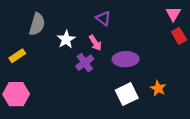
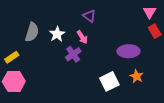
gray semicircle: (37, 24) -> (32, 32), moved
yellow rectangle: (17, 56) -> (12, 57), moved
purple ellipse: (126, 59) -> (129, 51), moved

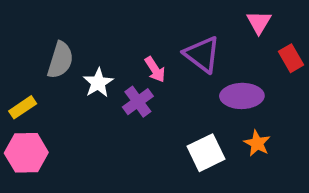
pink triangle: (150, 12) -> (259, 22), moved
purple triangle: (89, 16) -> (202, 54), moved, size x1.5
white star: (57, 34) -> (98, 83), moved

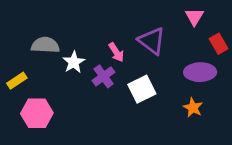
gray semicircle: (60, 60) -> (45, 45), turned -104
purple ellipse: (242, 96) -> (200, 72), moved
pink hexagon: (26, 153) -> (37, 113), moved
white square: (206, 153) -> (142, 89), moved

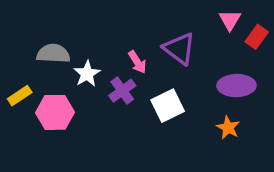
red rectangle: (219, 44) -> (257, 37), moved, turned 66
pink hexagon: (37, 113) -> (55, 112), moved

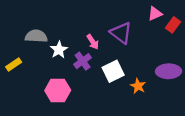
pink triangle: (230, 20) -> (155, 14), turned 35
purple ellipse: (237, 86) -> (169, 71), moved
pink hexagon: (55, 112) -> (58, 90), moved
orange star: (228, 128) -> (138, 86), moved

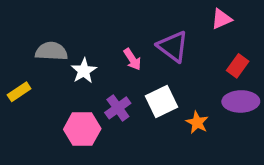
red rectangle: (173, 25) -> (238, 66), moved
purple cross: (83, 61) -> (118, 108), moved

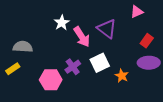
gray semicircle: (51, 51) -> (23, 47), moved
pink arrow: (132, 59) -> (82, 37), size x1.5
white star: (84, 71) -> (62, 23), moved
yellow rectangle: (19, 92) -> (13, 69), moved

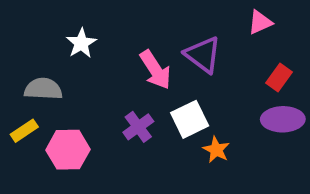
white star: (62, 23) -> (81, 43), moved
orange star: (122, 76) -> (216, 150), moved
pink hexagon: (51, 80) -> (68, 150), moved

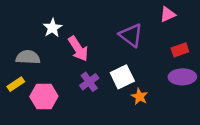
pink arrow: (155, 70) -> (78, 49), moved
red rectangle: (279, 77) -> (180, 50), turned 35

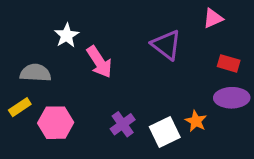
red rectangle: (180, 50) -> (229, 63), turned 35
white square: (122, 77) -> (165, 132), moved
purple cross: (89, 82) -> (123, 124), moved
orange star: (139, 96) -> (196, 121), moved

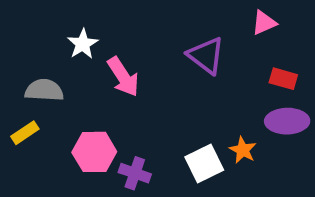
pink hexagon: (56, 123) -> (94, 152), moved
purple cross: (123, 124) -> (135, 173), moved, turned -35

